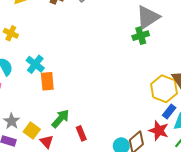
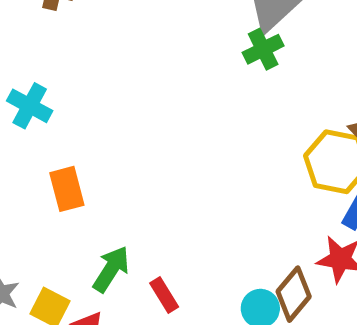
cyan cross: (35, 64) -> (30, 106), moved

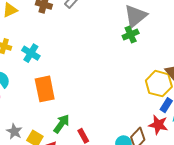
orange rectangle: (67, 189) -> (45, 89), size x1.4

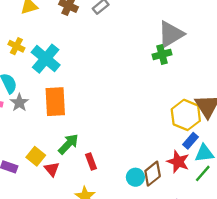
cyan cross: (31, 53) -> (46, 59), size x1.4
gray star: (14, 131) -> (19, 103), moved

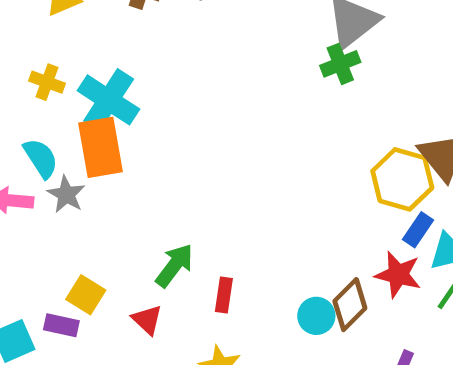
orange rectangle: (55, 102) -> (100, 147), moved
yellow square: (36, 156) -> (86, 295), moved
red rectangle: (91, 161) -> (224, 295), turned 35

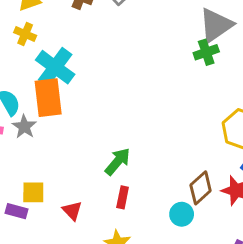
yellow cross: (47, 82) -> (25, 34), moved
green arrow: (174, 266) -> (118, 162), moved
yellow square: (86, 295) -> (33, 192), turned -35
brown diamond: (350, 305) -> (201, 188), moved

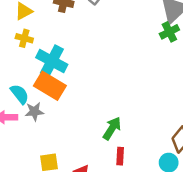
orange rectangle: (48, 98) -> (50, 86), turned -44
gray star: (24, 127) -> (34, 112), turned -30

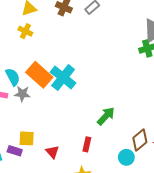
cyan cross: (52, 61) -> (63, 78), moved
green arrow: (112, 128) -> (106, 116), moved

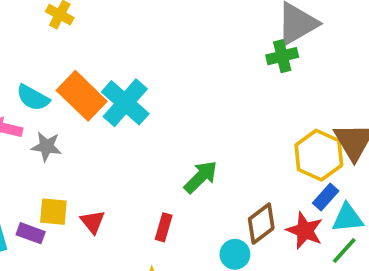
cyan semicircle: (13, 77) -> (33, 98), turned 144
gray star: (22, 94) -> (46, 146), moved
red triangle: (52, 152) -> (93, 222), moved

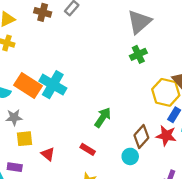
green cross: (282, 56) -> (138, 54), moved
yellow square: (53, 212) -> (25, 139), moved
red rectangle: (164, 227) -> (88, 149), turned -64

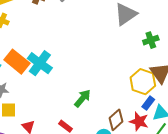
green cross: (138, 54) -> (151, 40), moved

